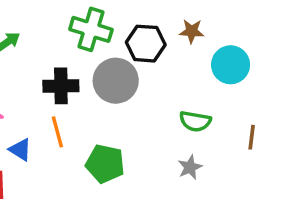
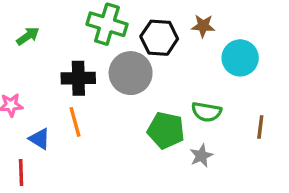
green pentagon: (105, 164) -> (166, 130), moved

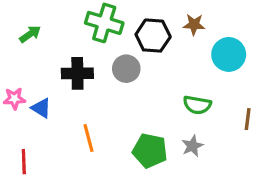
gray circle: (131, 73) -> (126, 69), size x0.7
orange line: (75, 122) -> (88, 138), moved
green pentagon: (166, 130) -> (150, 151), moved
blue triangle: (40, 139) -> (41, 108), moved

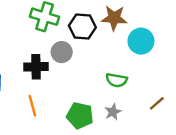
brown star: (194, 25) -> (114, 18), size x1.5
black cross: (77, 73) -> (36, 67), moved
brown line: (248, 119) -> (157, 103), moved, turned 42

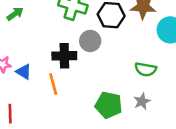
orange line: (32, 106) -> (53, 84), moved

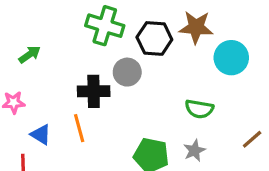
green arrow: (15, 14) -> (30, 54), moved
blue triangle: (24, 72) -> (41, 135), moved

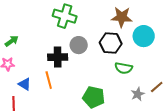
black hexagon: (154, 38) -> (111, 43), moved
green arrow: (30, 54) -> (12, 41), moved
gray star: (194, 151) -> (138, 94), moved

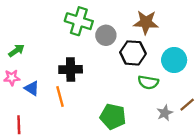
cyan circle: (144, 36) -> (174, 60), moved
gray circle: (79, 45) -> (106, 35), moved
blue triangle: (25, 84) -> (32, 88), moved

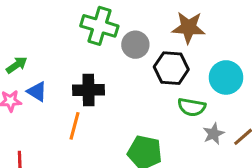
blue triangle: (32, 88) -> (37, 92), moved
orange line: (60, 96) -> (74, 126), turned 30
gray star: (165, 113) -> (213, 134), moved

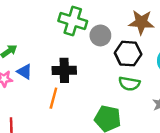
green semicircle: (192, 107) -> (129, 84), moved

